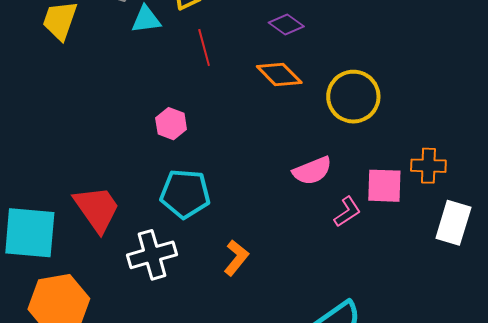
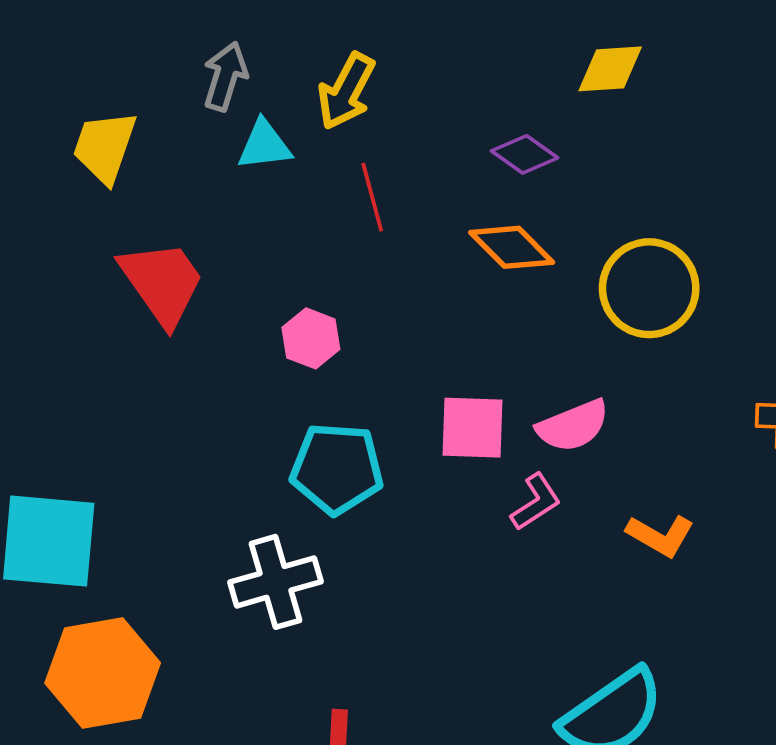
pink square: (384, 186) -> (473, 428), moved
red trapezoid: (97, 209) -> (162, 283), moved
pink L-shape: (347, 212) -> (536, 502), moved
orange L-shape: (236, 258) -> (660, 535), moved, turned 81

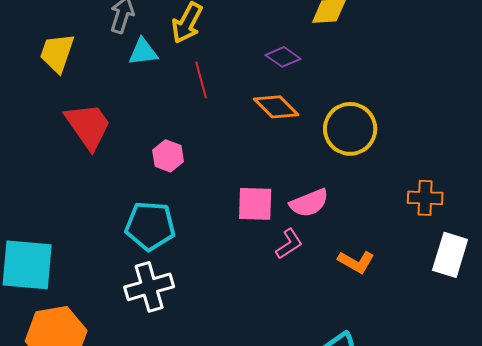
cyan pentagon: (337, 469) -> (150, 226), moved

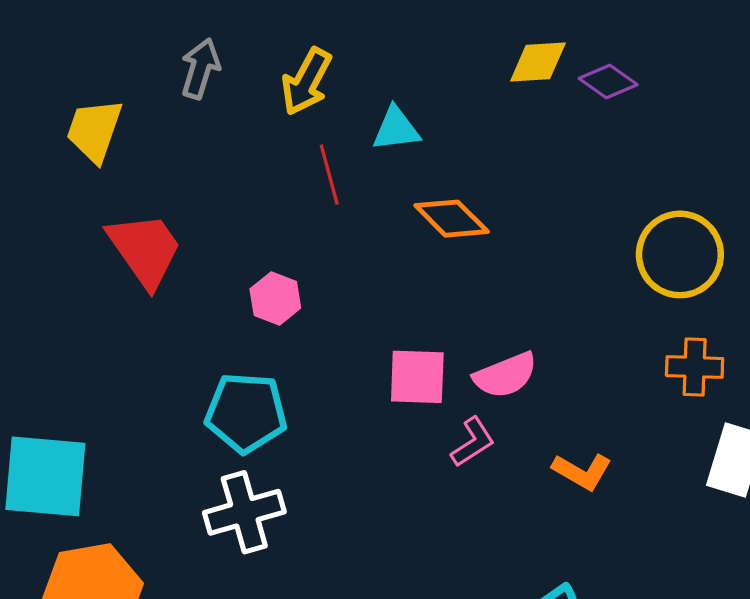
cyan triangle: (143, 52) -> (396, 129), moved
purple diamond: (283, 57) -> (608, 82), moved
yellow circle: (350, 129) -> (680, 254), moved

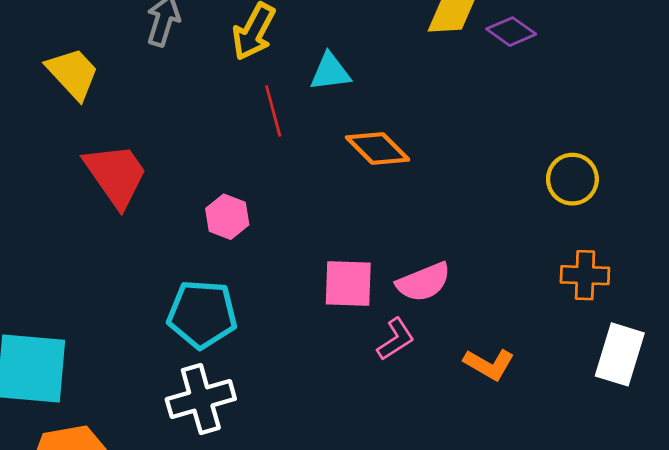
yellow trapezoid: (94, 130) -> (73, 73), turned 118
yellow circle: (680, 254) -> (572, 179), size x0.7

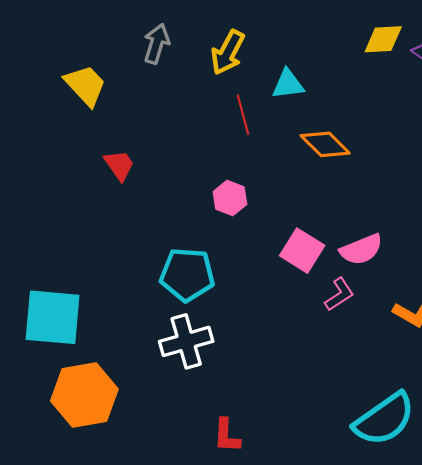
red trapezoid: (116, 175) -> (119, 165), size x0.6
pink hexagon: (227, 217) -> (230, 198), moved
pink square: (348, 283) -> (302, 251), turned 30

